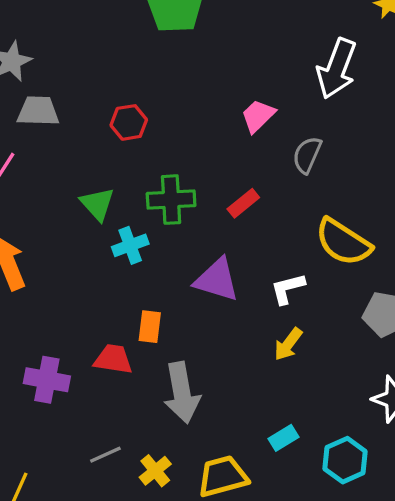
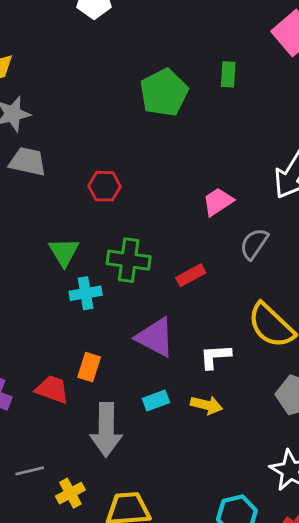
yellow arrow: (288, 344) -> (207, 405), turned -124
cyan rectangle: (284, 438) -> (156, 400), moved

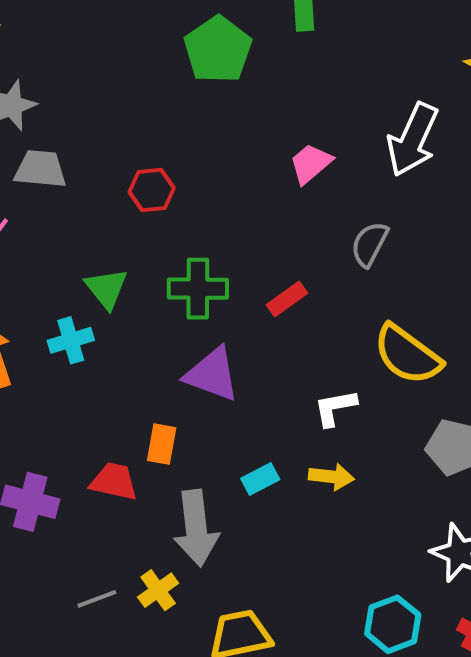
pink trapezoid: (218, 202) -> (311, 163), moved
cyan cross: (86, 293) -> (71, 340), moved
purple triangle: (155, 337) -> (212, 374), moved
yellow cross: (70, 493) -> (158, 590), moved

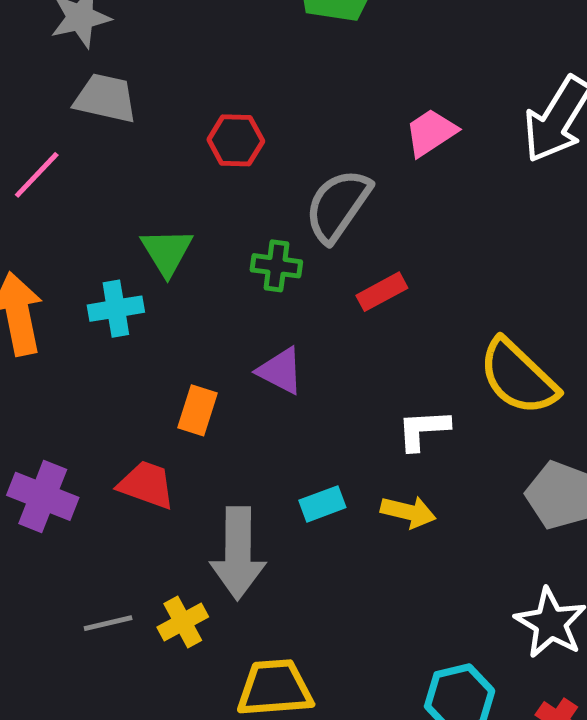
gray semicircle: (370, 244) -> (338, 205), moved, size x1.4
green cross: (198, 289) -> (276, 266), size x0.7
purple triangle: (212, 374) -> (280, 371), size x0.7
orange rectangle: (162, 444) -> (197, 410), moved

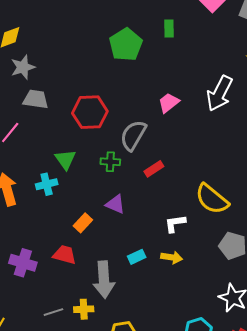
red hexagon: (236, 140) -> (90, 112), size x1.6
orange rectangle: (197, 410) -> (83, 223), turned 30
yellow cross: (183, 622) -> (84, 309), turned 30

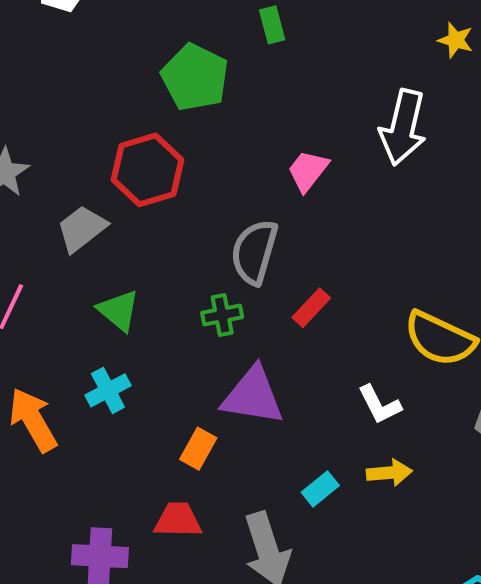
gray trapezoid: (36, 99) -> (82, 229), moved, turned -32
red hexagon: (90, 112) -> (148, 170), moved
green triangle: (65, 160) -> (119, 310), moved
purple triangle: (115, 204) -> (253, 396), size x1.6
white L-shape: (175, 224) -> (379, 405), turned -95

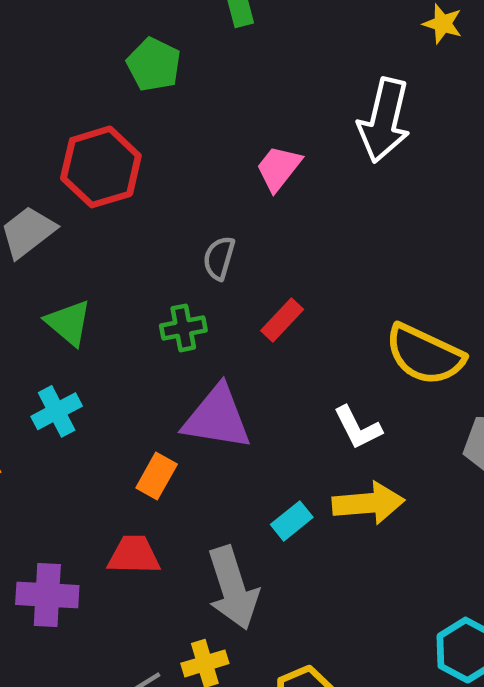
green pentagon: (195, 77) -> (154, 65), size x0.7
gray semicircle: (254, 252) -> (219, 258), size x0.6
yellow arrow: (389, 473) -> (368, 503), size x1.4

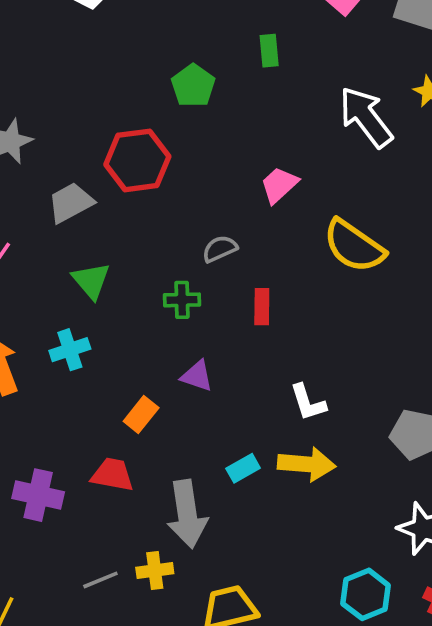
white arrow: (384, 120) -> (366, 117), moved, turned 120
gray semicircle: (219, 258) -> (220, 249), turned 40
red rectangle: (282, 320) -> (262, 307), turned -52
yellow semicircle: (425, 355) -> (354, 246), moved
purple triangle: (217, 418) -> (197, 376), size x0.6

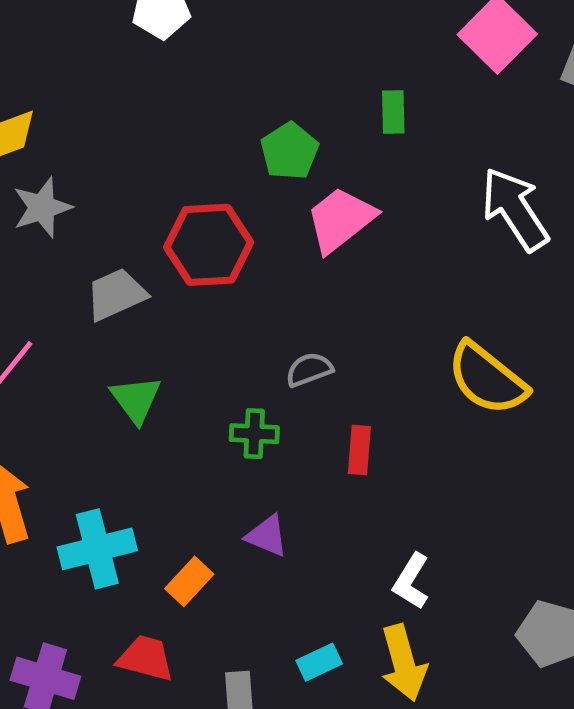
pink trapezoid: (279, 185) -> (341, 220), moved, size x1.4
cyan cross: (70, 350) -> (97, 549), moved, size x1.4
white L-shape: (308, 402) -> (411, 581), turned 45
yellow arrow: (307, 464) -> (404, 663), turned 66

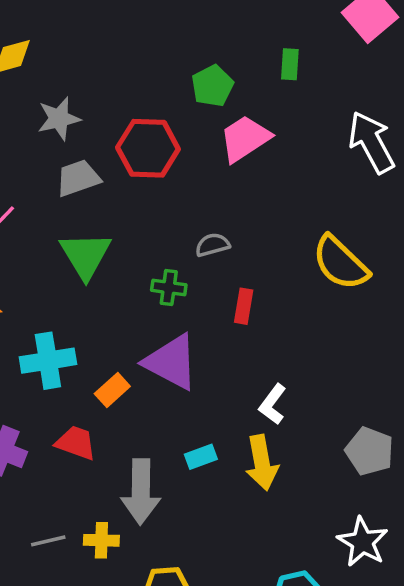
gray star: (42, 208) -> (59, 119), moved
green triangle: (136, 399) -> (85, 255), size x1.4
purple triangle: (267, 536) -> (171, 362), size x1.8

